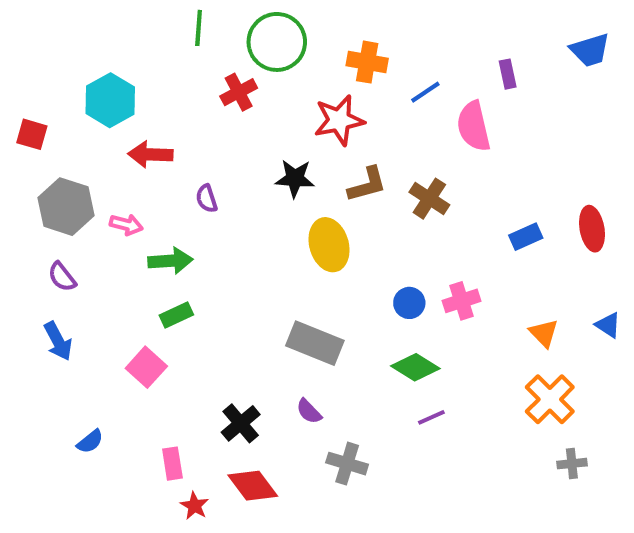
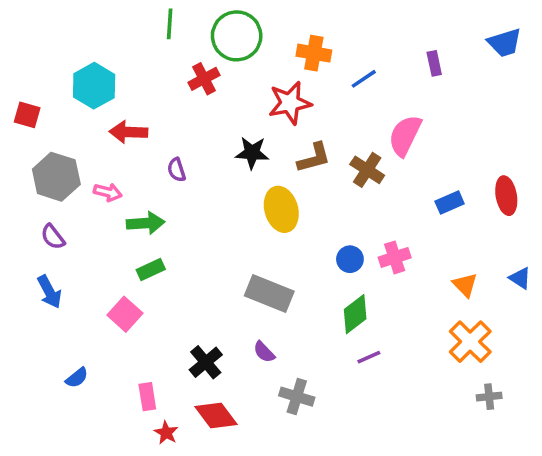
pink semicircle: (474, 126) -> (405, 136), moved, turned 39
green diamond: (415, 367) -> (355, 314), turned -69

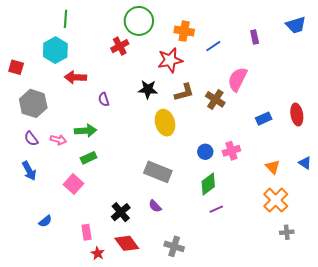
green line: (170, 24) -> (65, 19), moved
pink arrow: (108, 192) -> (58, 140), moved
gray cross: (297, 397) -> (174, 246), moved

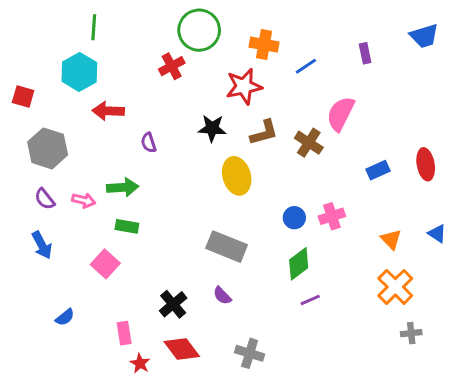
green rectangle: (89, 158) -> (127, 226), turned 35

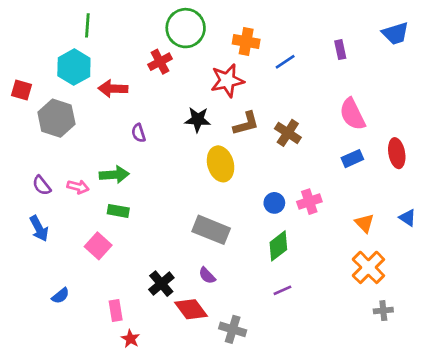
red arrow: (108, 111) -> (113, 89), moved
pink semicircle: (341, 114) -> (352, 114), moved, turned -52
gray hexagon: (48, 148) -> (56, 118), moved
purple line: (310, 300) -> (282, 290), moved
red diamond: (182, 349) -> (191, 309), moved

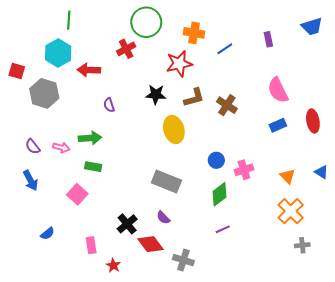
pink cross: (309, 202) -> (244, 170), moved
red star: (130, 339) -> (113, 265), moved

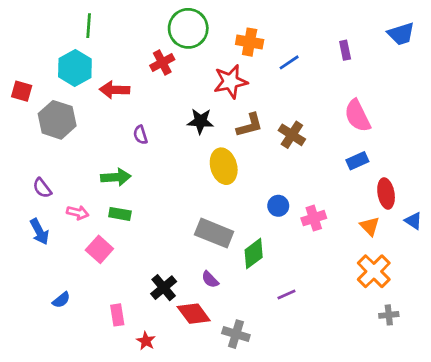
red ellipse: (313, 121) -> (386, 193), moved
pink arrow: (61, 148) -> (78, 213), moved
green diamond: (220, 194) -> (254, 254), moved

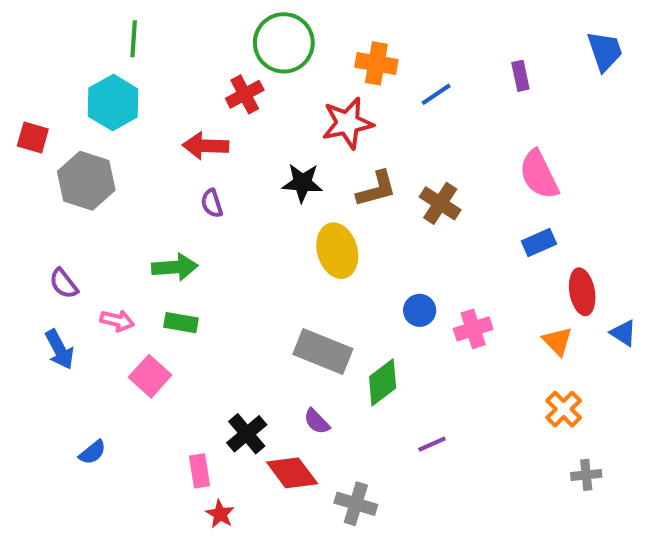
blue trapezoid: (401, 34) -> (605, 51), turned -92
red arrow: (114, 90) -> (206, 146), moved
orange cross: (374, 271) -> (564, 409), size x0.7
pink rectangle: (117, 315) -> (199, 471), moved

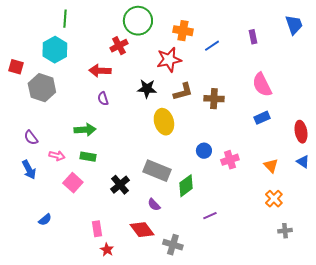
brown cross: (440, 203) -> (214, 99), turned -30
red ellipse: (582, 292) -> (301, 132), moved
black cross: (247, 434) -> (120, 185), moved

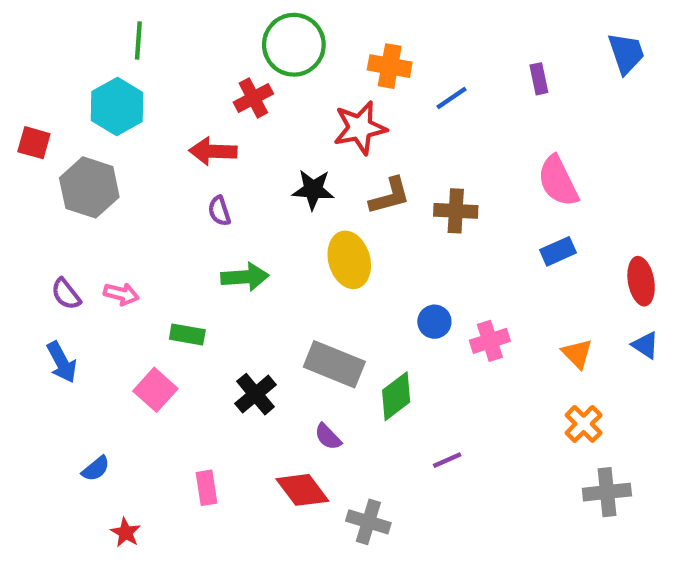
green arrow: (85, 130) -> (245, 277), moved
pink arrow: (57, 156) -> (121, 294), moved
gray cross: (285, 231) -> (607, 492), size x1.5
red star: (107, 250) -> (126, 533), moved

